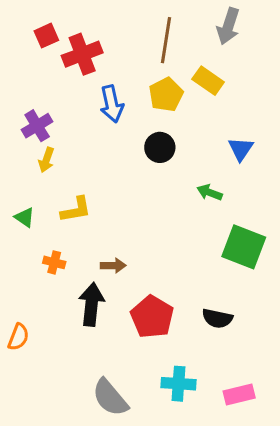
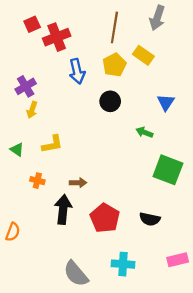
pink rectangle: (239, 395) -> (178, 260), moved

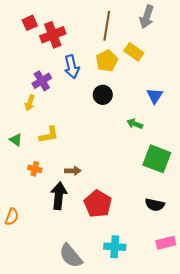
purple cross: (26, 86) -> (42, 81), moved
black semicircle: (150, 219) -> (155, 205), moved

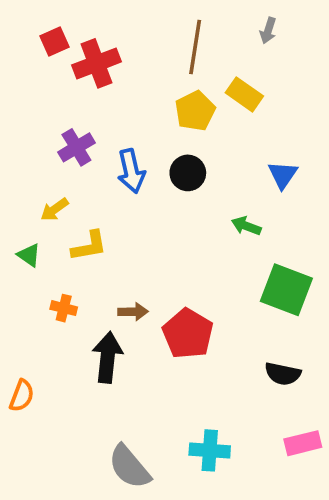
gray arrow: (147, 17) -> (268, 31), size x0.6
blue arrow: (72, 67) -> (131, 171), moved
yellow arrow: (30, 103) -> (55, 209), moved, turned 35
red pentagon: (98, 204) -> (188, 334), moved

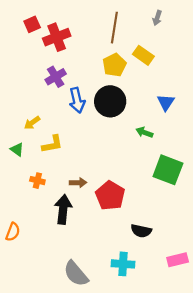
purple cross: (76, 147) -> (56, 77), moved
black circle: (188, 173) -> (110, 101), size x1.5
black semicircle: (283, 374) -> (141, 231), moved

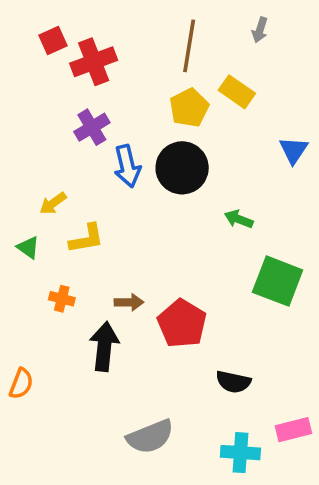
blue triangle: (166, 102) -> (293, 150), moved
cyan cross: (123, 264) -> (240, 453), moved
gray semicircle: (76, 274) -> (150, 437), moved, turned -72

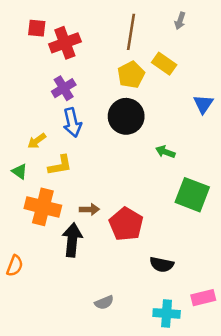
red square: (53, 41) -> (37, 28), turned 30
blue arrow: (127, 166) -> (72, 122), moved
orange cross: (62, 299) -> (43, 207), size x2.0
gray semicircle: (150, 437) -> (104, 302), size x0.6

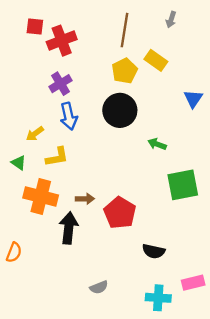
green square: (192, 195) -> (183, 185), turned -32

